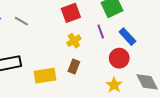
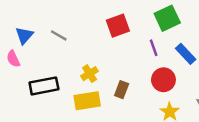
yellow cross: (74, 41) -> (90, 74), moved
red circle: (119, 58) -> (163, 80), moved

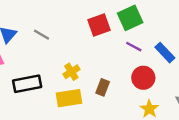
green square: (167, 18) -> (130, 18), moved
purple line: (154, 48) -> (134, 47), turned -42

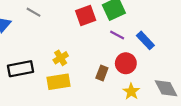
gray line: (41, 35) -> (34, 12), moved
brown rectangle: (103, 87) -> (102, 73), moved

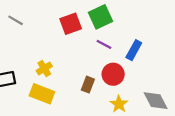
blue rectangle: (145, 40) -> (134, 50), turned 72
yellow rectangle: (58, 82) -> (42, 94), turned 30

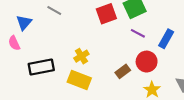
brown rectangle: (88, 85) -> (123, 71), turned 32

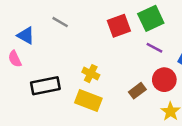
blue triangle: (24, 22) -> (26, 36), turned -42
yellow cross: (81, 56) -> (91, 74), turned -32

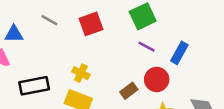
red square: (119, 26) -> (91, 24), moved
blue triangle: (26, 36) -> (14, 34), turned -30

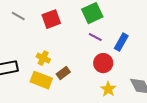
brown rectangle: (129, 91) -> (63, 73), moved

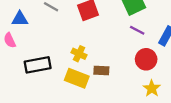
brown rectangle: (63, 73) -> (101, 70), turned 40

